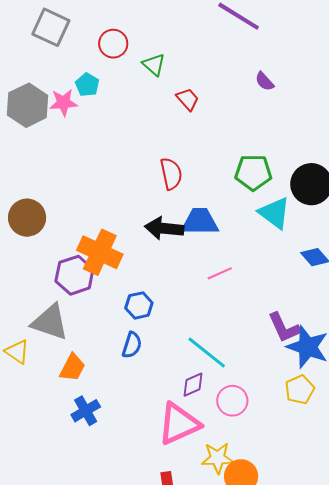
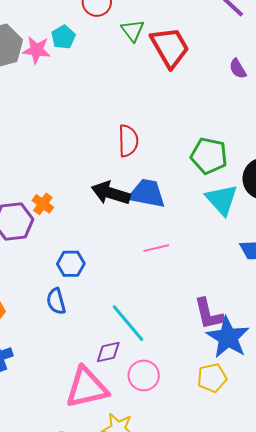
red trapezoid: (188, 99) -> (170, 47), moved, size x1.8
orange cross: (100, 252) -> (43, 204), size x0.5
blue semicircle: (132, 345) -> (56, 301), turned 136

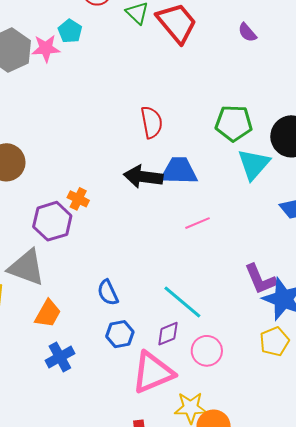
cyan triangle: (222, 200) -> (254, 164), turned 33
blue hexagon: (71, 264) -> (120, 334), moved

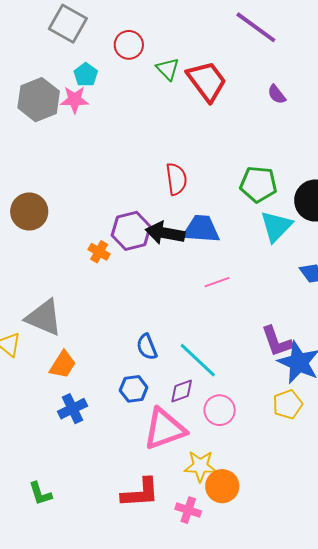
cyan pentagon: (70, 31) -> (86, 75), moved
purple hexagon: (52, 221) -> (131, 231), moved
blue semicircle: (108, 293) -> (147, 347), moved

